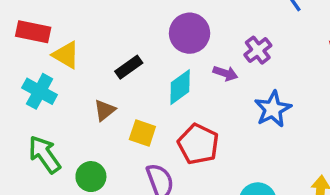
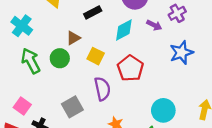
cyan cross: (40, 91) -> (22, 26), moved
green circle: (91, 177) -> (60, 58), moved

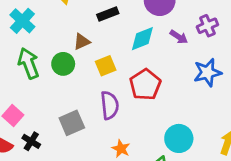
yellow square: (96, 56) -> (106, 66), turned 35

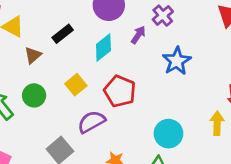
purple arrow: (179, 37) -> (138, 35), turned -72
brown triangle: (82, 42) -> (33, 55), moved
purple semicircle: (110, 105) -> (91, 122), turned -96

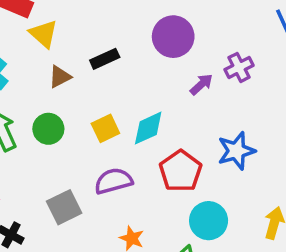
cyan diamond: (103, 47) -> (148, 128), moved
blue star: (177, 61) -> (236, 151), moved
red pentagon: (120, 91) -> (181, 171), moved

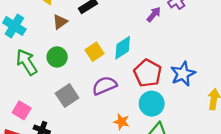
blue star: (236, 151) -> (183, 74), moved
gray square: (64, 207) -> (67, 96), moved
cyan circle: (209, 221) -> (152, 104), moved

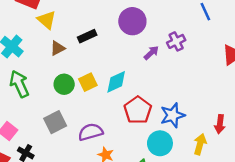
green circle: (57, 57) -> (64, 84), moved
purple semicircle: (104, 86) -> (91, 132), moved
cyan circle: (152, 104) -> (160, 143), moved

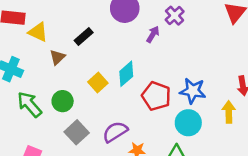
green circle: (64, 84) -> (63, 101), moved
blue star: (173, 115) -> (193, 91), turned -30

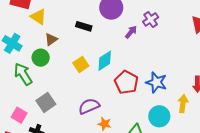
black rectangle: (84, 36) -> (84, 26), moved, turned 49
green circle: (63, 101) -> (41, 58), moved
cyan circle: (188, 123) -> (159, 116), moved
gray square: (77, 132) -> (46, 102), moved

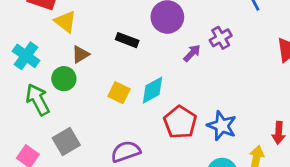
yellow square: (81, 64) -> (119, 93), turned -35

